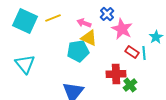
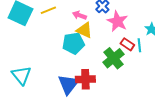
cyan triangle: (25, 64) -> (21, 75), moved
red cross: (116, 74) -> (85, 79), moved
green cross: (130, 85) -> (113, 58), moved, size x1.5

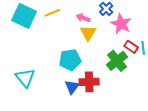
yellow triangle: (84, 30) -> (88, 33), turned 36
cyan pentagon: (73, 43) -> (70, 60), moved
blue triangle: (68, 84) -> (72, 87), size x0.7

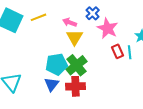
red rectangle: (131, 47) -> (118, 51), turned 32
green cross: (117, 61) -> (77, 65), moved
blue triangle: (72, 87) -> (52, 84), moved

